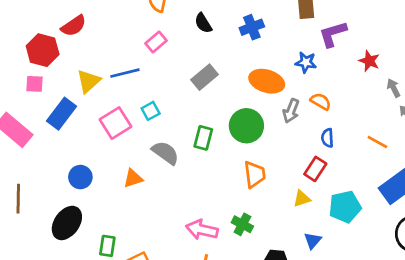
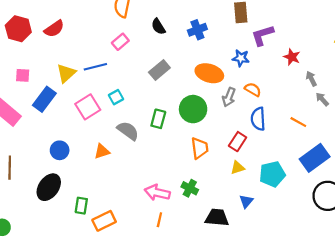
red hexagon: (43, 50) -> (18, 29), moved
blue semicircle: (327, 138) -> (258, 119), size x1.5
red rectangle: (315, 169) -> (238, 142), moved

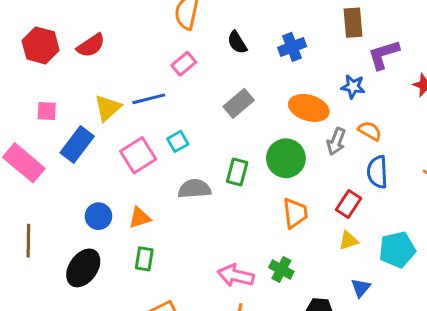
gray semicircle: (128, 131) -> (195, 189), turned -40
orange triangle: (102, 151) -> (140, 218), moved
green rectangle: (81, 206) -> (144, 259), moved

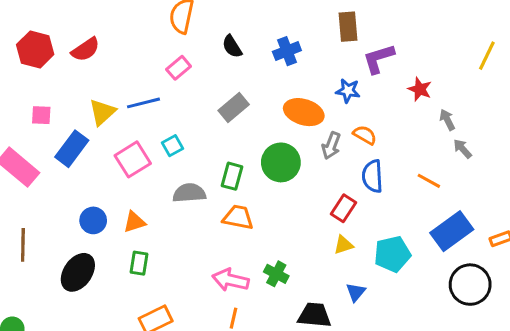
orange trapezoid: (295, 213) -> (238, 217), moved, turned -72

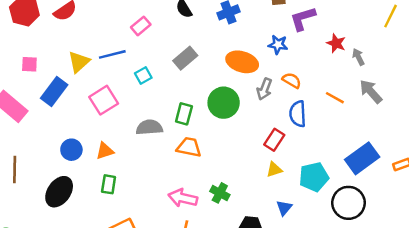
gray arrow: (447, 120) -> (358, 57), moved
cyan square: (173, 146) -> (143, 75), moved
gray arrow: (462, 149) -> (371, 92), size x1.5
orange line: (429, 181) -> (335, 98), moved
black circle: (470, 285) -> (348, 203), moved

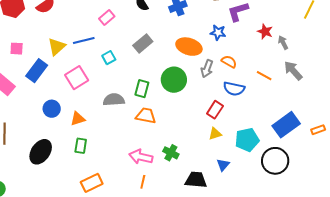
blue semicircle: (298, 114) -> (234, 89), turned -75
blue circle: (71, 150) -> (52, 109), moved

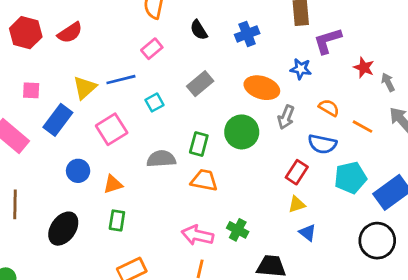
orange semicircle: (229, 62) -> (329, 108), moved
cyan pentagon: (247, 140) -> (350, 178), moved
blue triangle: (223, 165) -> (307, 233), moved, turned -32

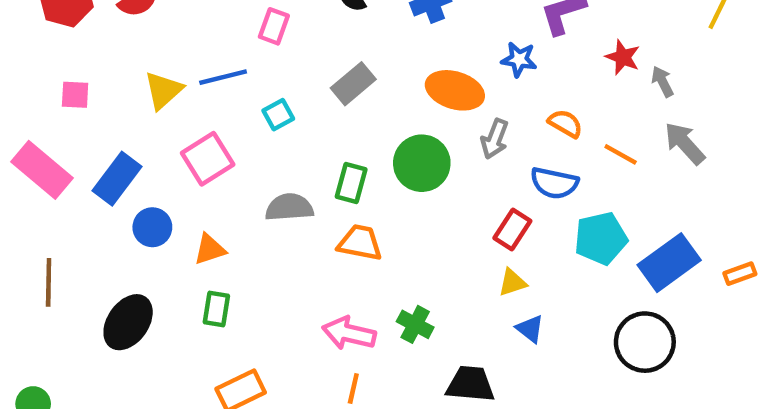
pink rectangle: (152, 49) -> (274, 26), turned -30
blue rectangle: (58, 120) -> (117, 179), moved

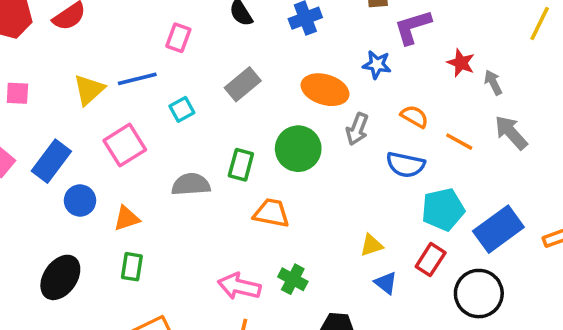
red rectangle: (512, 229) -> (431, 260), moved
orange trapezoid: (360, 243) -> (271, 213), moved

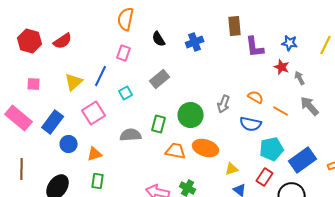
purple L-shape: (413, 27) -> (255, 47), turned -80
blue star: (377, 65) -> (290, 43), moved
blue line: (137, 79) -> (101, 76), turned -50
orange ellipse: (325, 90) -> (206, 148), moved

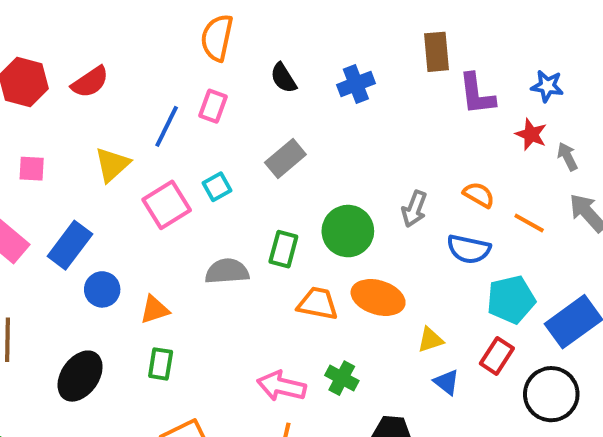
blue line: (101, 76) -> (167, 126), moved
pink square: (94, 113) -> (167, 205), moved

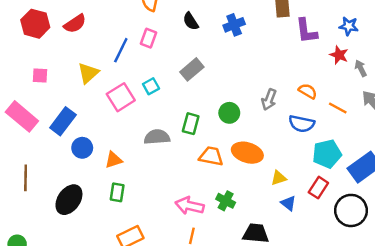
green circle: (348, 231) -> (229, 113), size x0.7

